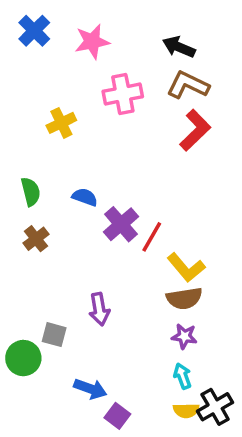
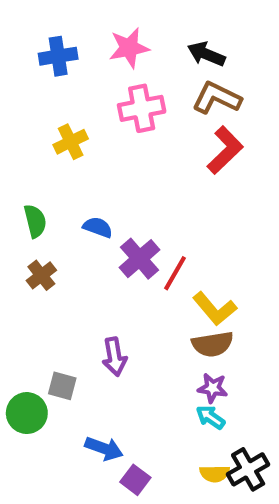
blue cross: (34, 31) -> (58, 56), moved, turned 36
pink star: (92, 42) -> (129, 48), moved
cyan arrow: (182, 376) -> (210, 417), moved, turned -35

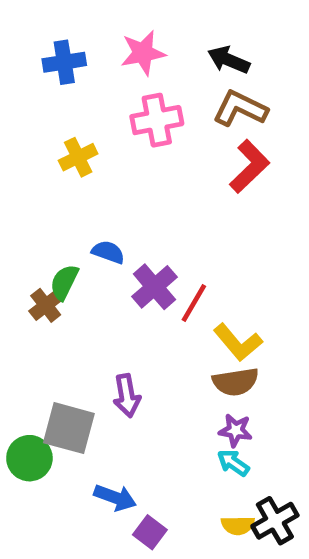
green semicircle: (35, 221) -> (64, 282), moved, turned -140
gray square: (62, 386) -> (69, 428), size x1.6

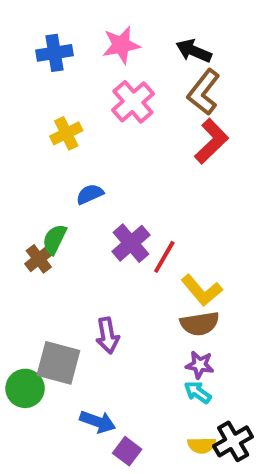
brown L-shape: (240, 109) -> (204, 92), turned -78
pink cross: (157, 120) -> (133, 102), turned -30
blue semicircle: (108, 252) -> (90, 194), moved, turned -44

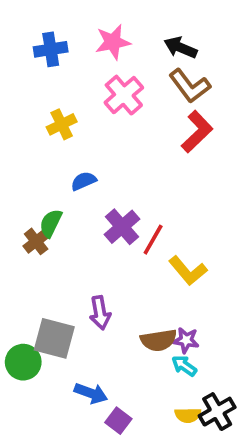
brown L-shape: (204, 92) -> (190, 86), turned -75
brown semicircle: (200, 324) -> (159, 340), moved

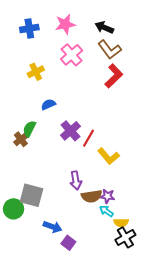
purple arrow: (100, 313) -> (76, 180), moved
yellow semicircle: (188, 415) -> (121, 223), moved

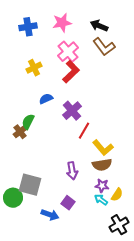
red L-shape: (114, 76) -> (71, 72), moved
purple cross: (70, 131) -> (72, 111), moved
brown semicircle: (92, 196) -> (102, 165), moved
yellow semicircle: (121, 223) -> (117, 195), moved, turned -56
purple square: (68, 243) -> (68, 203), moved

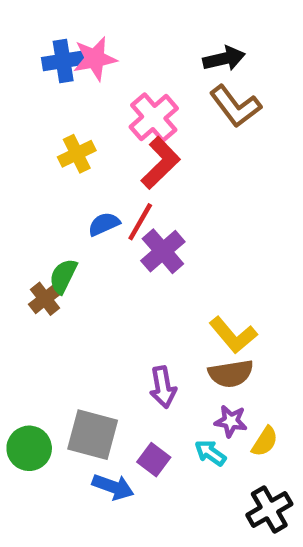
pink star: (62, 23) -> (95, 59), moved
black arrow: (99, 26) -> (224, 59), turned 144
red line: (84, 131) -> (140, 222), moved
gray square: (30, 185) -> (93, 435), moved
cyan arrow: (101, 200) -> (210, 453), moved

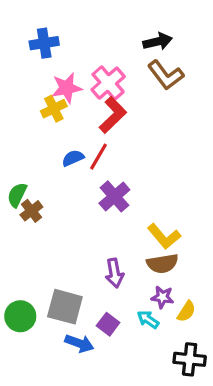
pink star: (95, 59) -> (67, 88), moved
purple cross: (163, 251) -> (114, 196), moved
green semicircle: (63, 276) -> (17, 195), moved
black cross: (269, 509) -> (190, 359), turned 36

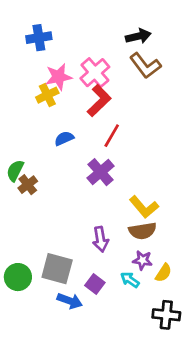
red line: (99, 157) -> (112, 136), moved

